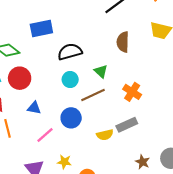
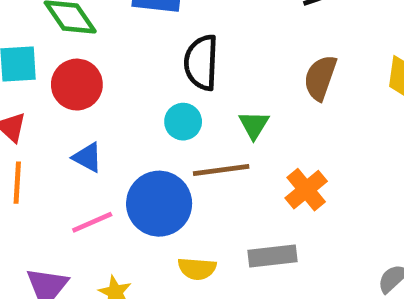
black semicircle: (70, 52) -> (201, 63), turned -90
blue circle: (71, 118) -> (159, 204), size x1.4
yellow semicircle: (105, 135) -> (197, 269), moved

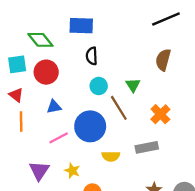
black semicircle: (201, 63) -> (92, 56), moved, size x0.7
blue triangle: (87, 157) -> (54, 107), turned -35
brown line: (221, 170) -> (119, 108), turned 70

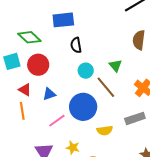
red triangle: (16, 95) -> (25, 90), moved

